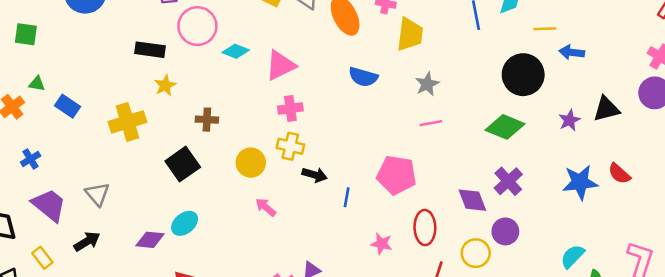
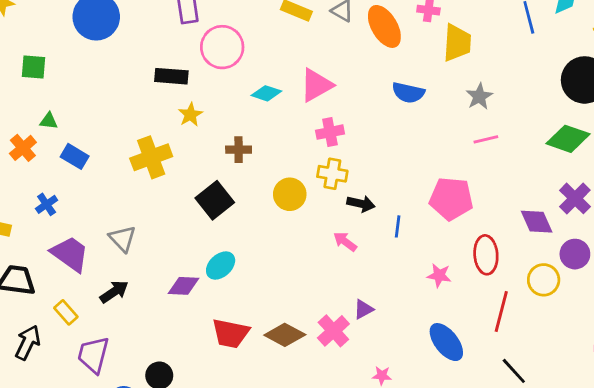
cyan diamond: (236, 51) -> (266, 93), moved
blue rectangle: (68, 106) -> (75, 156), moved
pink arrow: (266, 207) -> (345, 242), moved

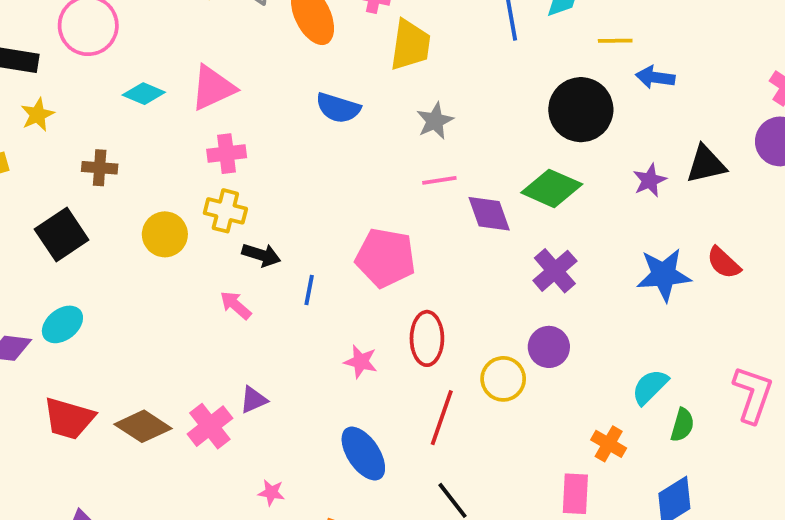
purple diamond: (537, 222) -> (489, 214), moved

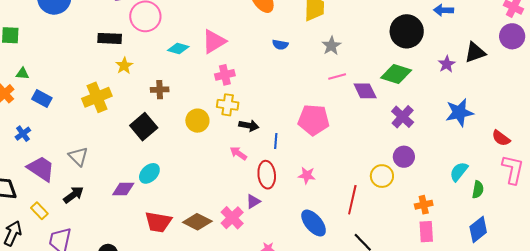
blue semicircle: (338, 108) -> (280, 45), size x0.7
red semicircle: (724, 263) -> (501, 138), moved
red ellipse: (427, 338) -> (267, 175), moved
orange cross: (609, 444) -> (424, 205), moved, turned -36

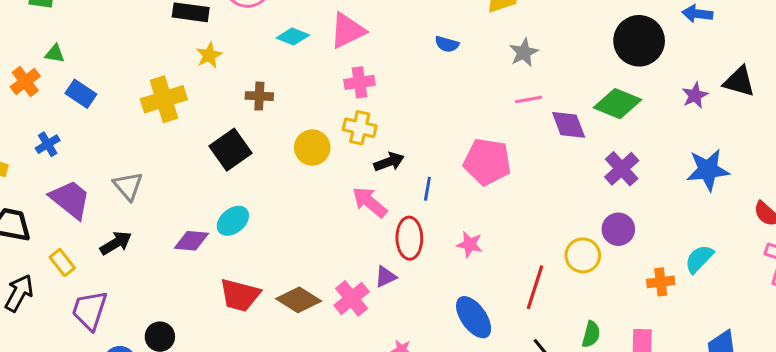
black triangle: (475, 52) -> (739, 82), turned 30
black arrow: (249, 126) -> (389, 162), turned -36
pink arrow: (238, 153) -> (370, 202), size x1.4
green semicircle: (478, 190) -> (591, 334), moved
orange cross: (424, 205) -> (661, 282), moved

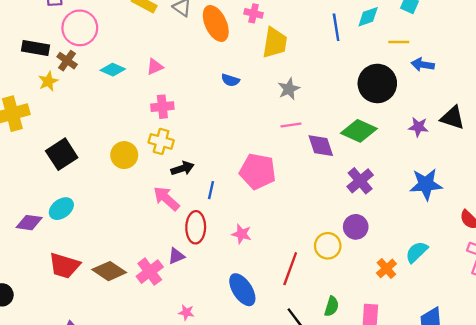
pink triangle: (347, 31) -> (155, 67), size x0.6
purple star: (695, 95) -> (418, 127), turned 30
brown cross: (259, 96) -> (67, 61), moved, turned 30
orange cross: (661, 282) -> (386, 268), turned -36

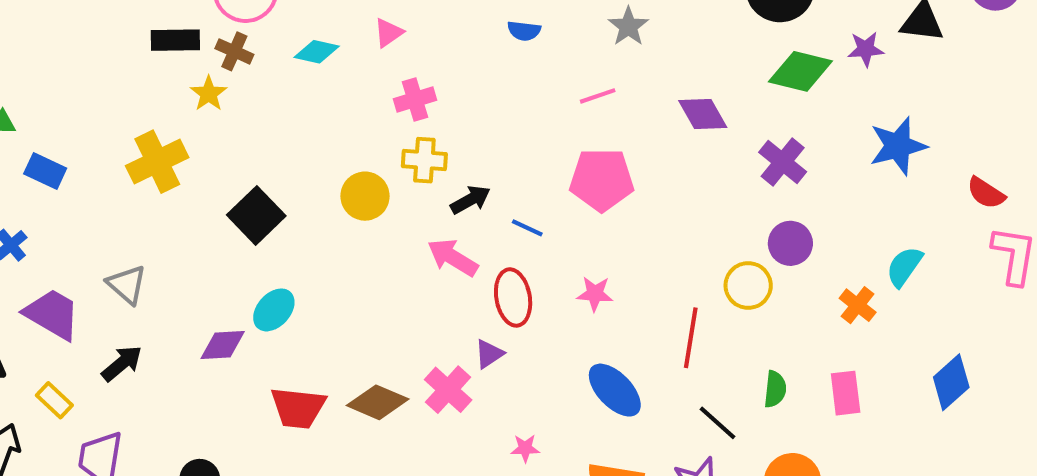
pink line: (291, 125) -> (598, 96), moved
green diamond: (359, 131) -> (800, 71), moved
blue line: (211, 190) -> (527, 228), turned -66

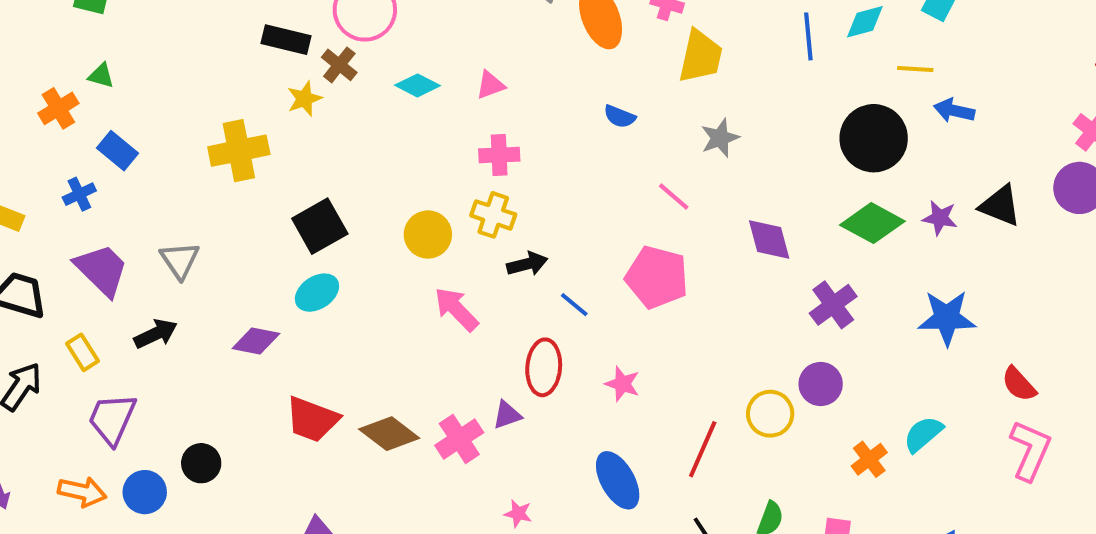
pink line: (598, 96) -> (674, 197), turned 45
blue rectangle: (45, 171) -> (117, 151), moved
pink arrow: (453, 257) -> (456, 309), moved
cyan ellipse: (274, 310) -> (317, 293), moved

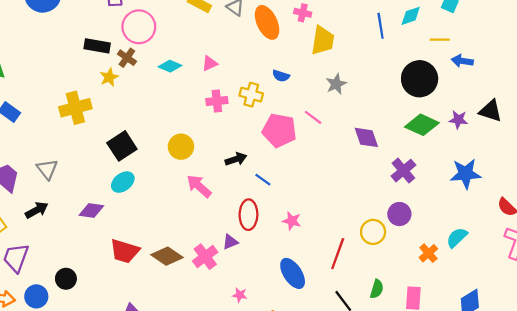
yellow cross: (493, 215) -> (251, 95), moved
pink pentagon: (657, 277) -> (279, 130), moved

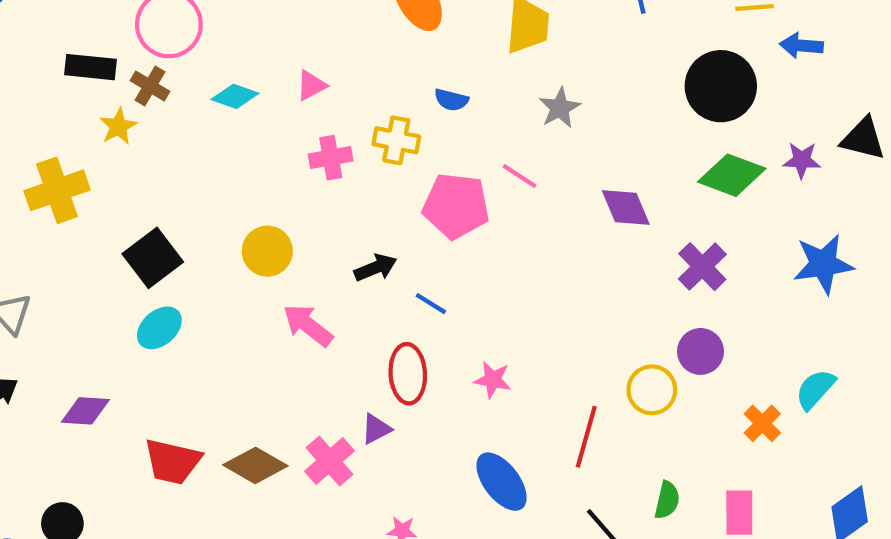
purple diamond: (91, 211) -> (85, 411), moved

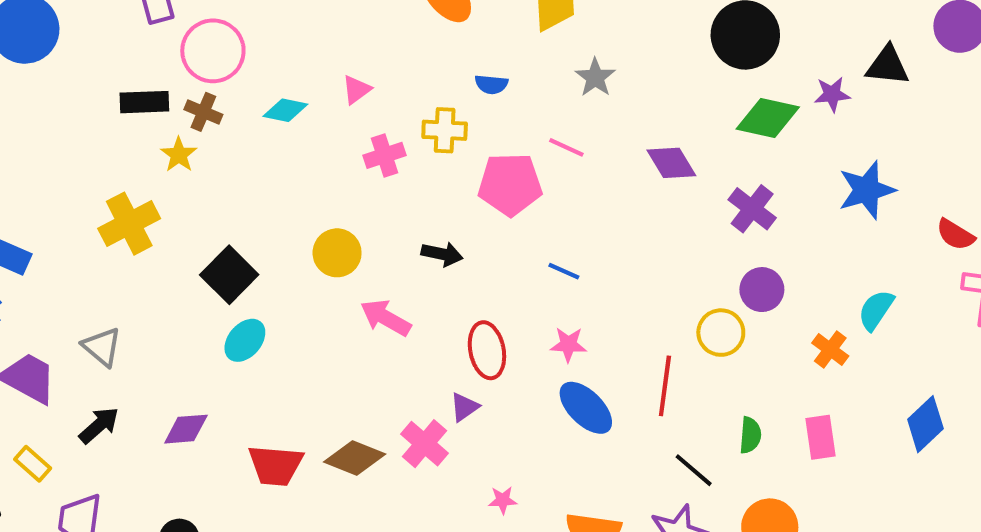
black arrow: (376, 268) -> (442, 254), turned 42
blue line: (431, 304) -> (564, 271), moved
blue ellipse: (502, 482) -> (586, 408), moved

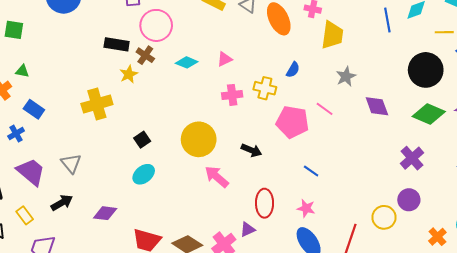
blue semicircle: (491, 84) -> (293, 70), turned -77
purple diamond: (671, 163) -> (377, 106), moved
yellow circle: (337, 253) -> (199, 139), size x1.4
black square: (229, 275) -> (142, 140), size x0.6

